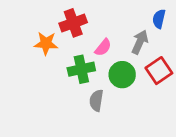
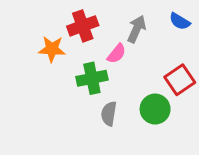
blue semicircle: (159, 19) -> (180, 21), turned -72
gray arrow: (140, 42) -> (137, 29), moved
green circle: (122, 75) -> (155, 109), moved

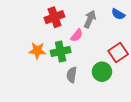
orange star: (52, 49) -> (37, 50), moved

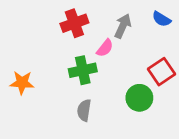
orange star: (37, 50) -> (22, 83), moved
gray semicircle: (72, 75) -> (84, 110), moved

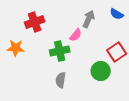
red cross: (74, 23) -> (35, 22), moved
orange star: (22, 83) -> (16, 48), moved

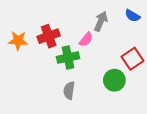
red cross: (35, 22) -> (49, 36), moved
orange star: (16, 48) -> (18, 41), moved

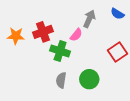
green cross: (68, 58) -> (60, 51), turned 30
green circle: (114, 80) -> (89, 79), moved

